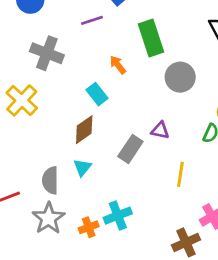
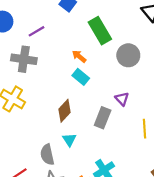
purple line: (92, 20) -> (37, 31), moved
cyan rectangle: (97, 94) -> (81, 77), moved
purple triangle: (160, 130) -> (122, 99), turned 48

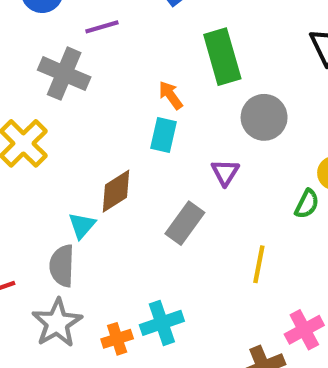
cyan rectangle: (81, 77) -> (164, 135), turned 49
purple triangle: (122, 99) -> (225, 172), moved
cyan triangle: (69, 140) -> (82, 225), moved

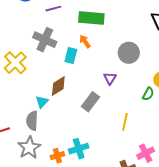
green rectangle: (222, 57) -> (91, 18), moved, turned -70
gray cross: (64, 74) -> (45, 40), moved
cyan rectangle: (164, 135) -> (71, 56), moved

